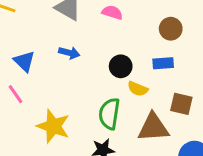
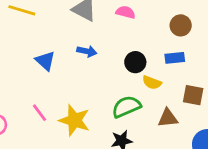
pink line: (16, 94) -> (39, 113), moved
green semicircle: (109, 114) -> (126, 107), turned 60
brown triangle: (153, 127) -> (168, 118), size x0.7

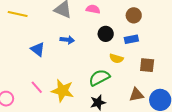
black circle: (135, 62) -> (106, 34), moved
brown triangle: (168, 118) -> (136, 95), moved

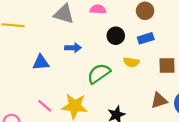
blue triangle: (38, 49) -> (41, 62), turned -35
green semicircle: (99, 78) -> (99, 74), moved

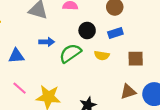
green semicircle: (99, 74) -> (70, 53), moved
pink line: (45, 106) -> (20, 88), moved

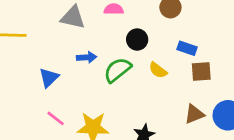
blue rectangle: (115, 33) -> (187, 48), moved, turned 40
yellow semicircle: (102, 55) -> (158, 70), turned 32
blue triangle: (16, 56) -> (49, 78), turned -35

